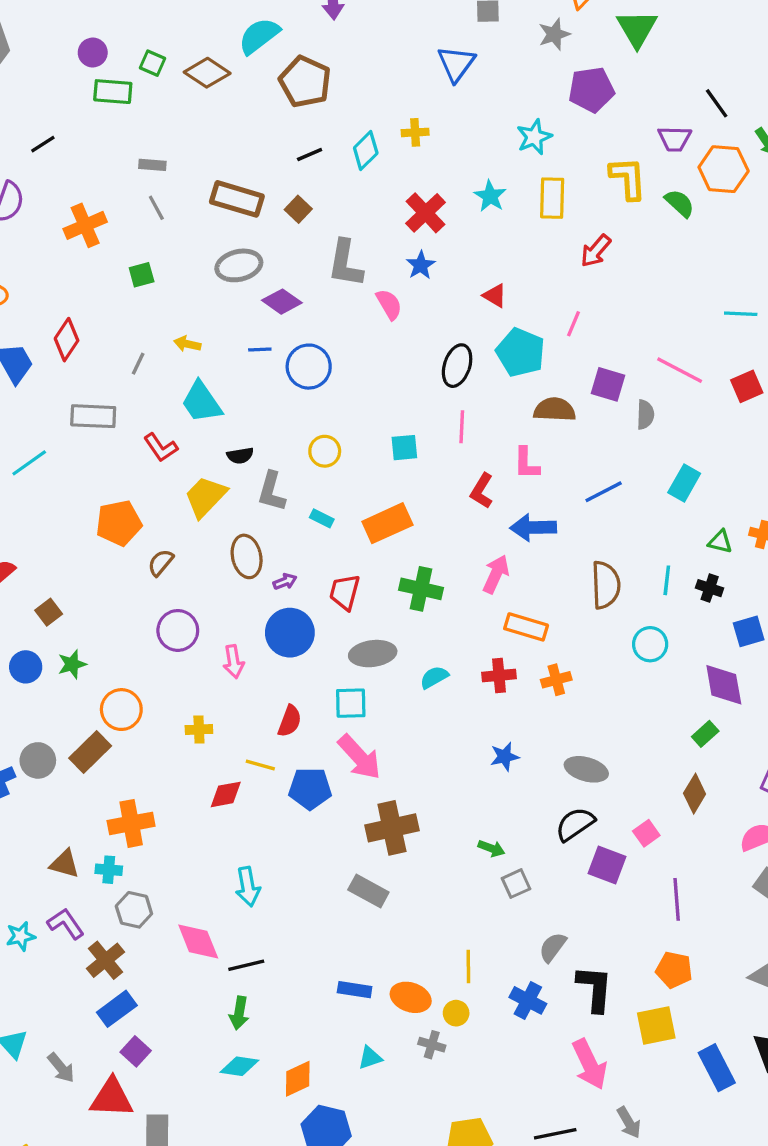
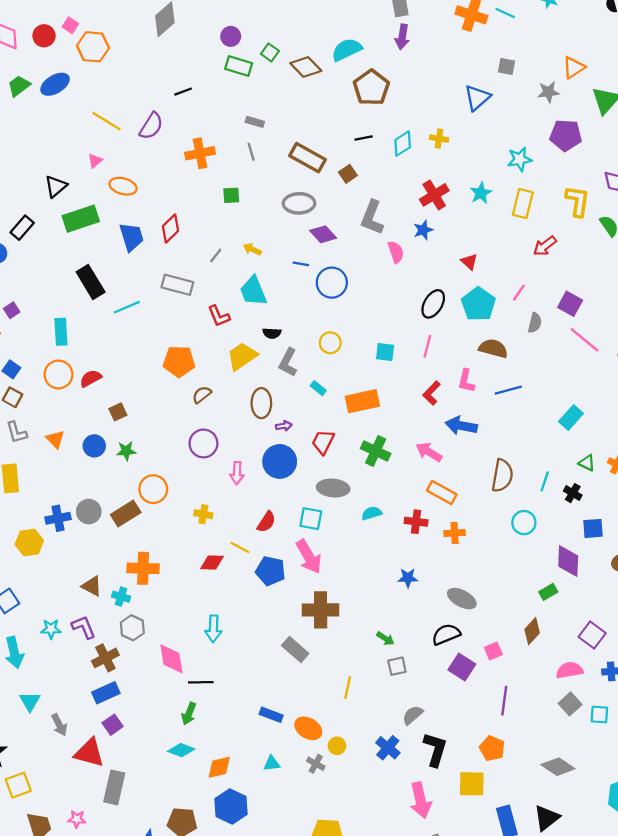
purple square: (608, 384) -> (570, 304), moved
gray semicircle: (645, 415) -> (535, 323), moved
blue line: (604, 492) -> (508, 390), moved
pink arrow: (496, 574) -> (429, 452), turned -96
yellow line: (468, 966) -> (348, 688), moved

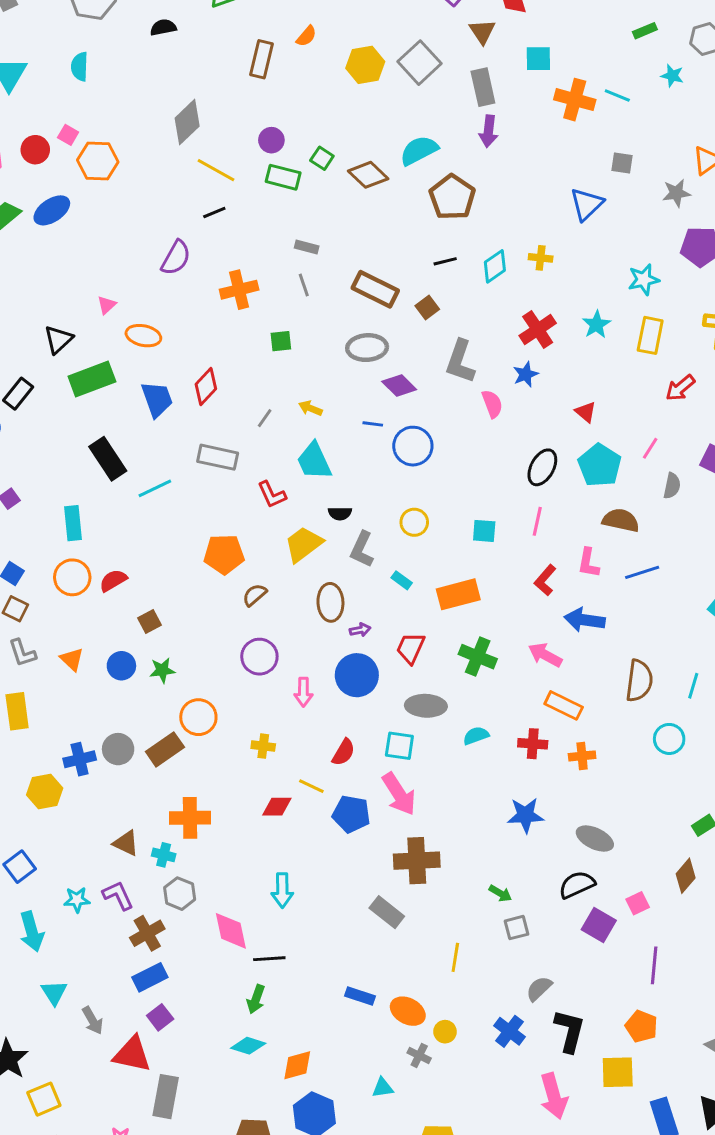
yellow line: (106, 121) -> (216, 170), moved
blue star: (408, 578) -> (525, 815), size x1.4
cyan triangle: (272, 764) -> (383, 1088), moved

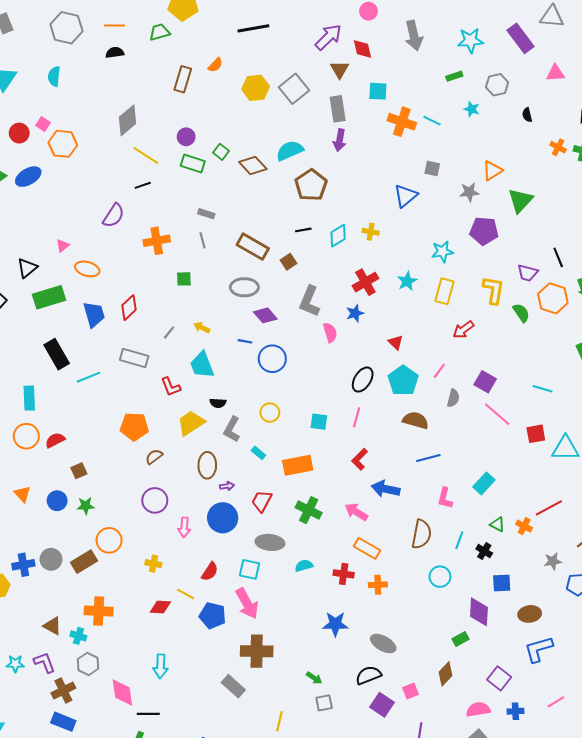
pink L-shape: (588, 563) -> (445, 498), moved
blue rectangle: (150, 977) -> (63, 722), turned 45

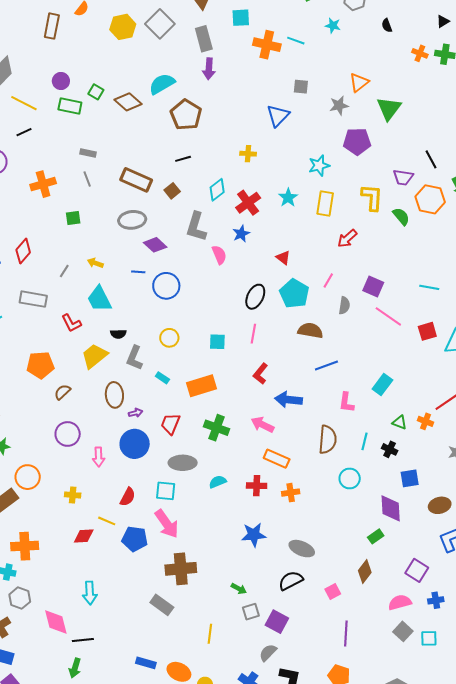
cyan diamond: (338, 236) -> (217, 190), moved
purple square: (382, 705) -> (277, 622), moved

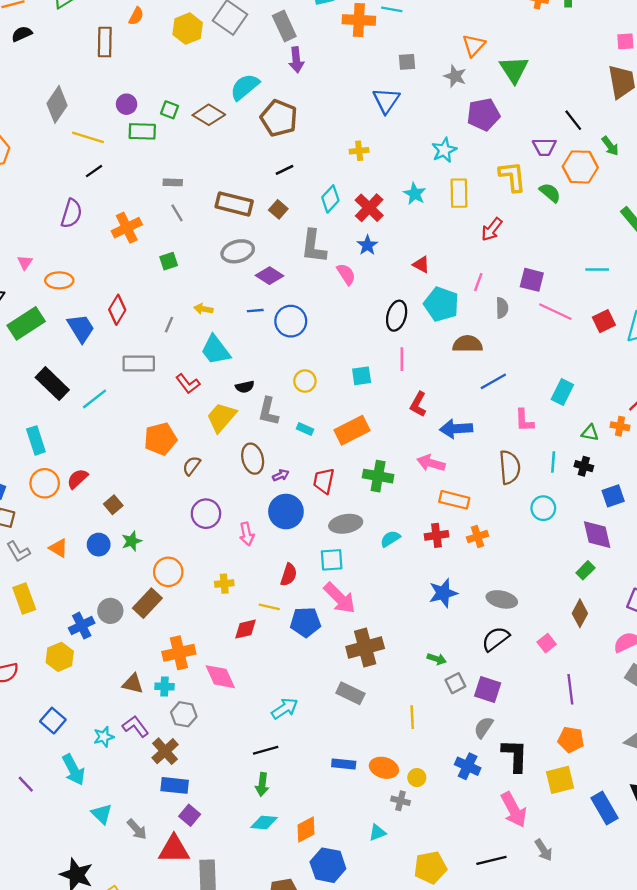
gray star: (339, 106) -> (455, 76), turned -30
cyan arrow: (90, 593) -> (285, 708), moved, turned -110
pink diamond: (56, 622) -> (220, 677), moved

